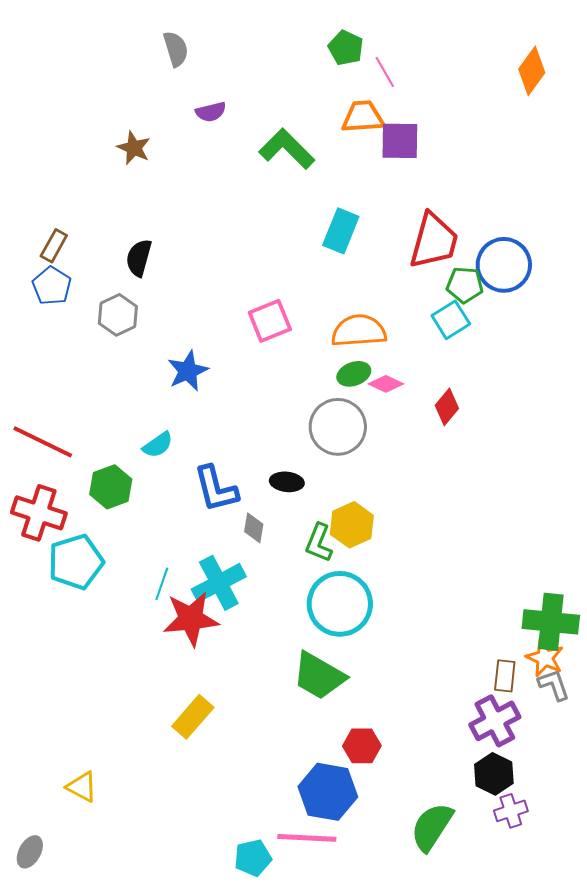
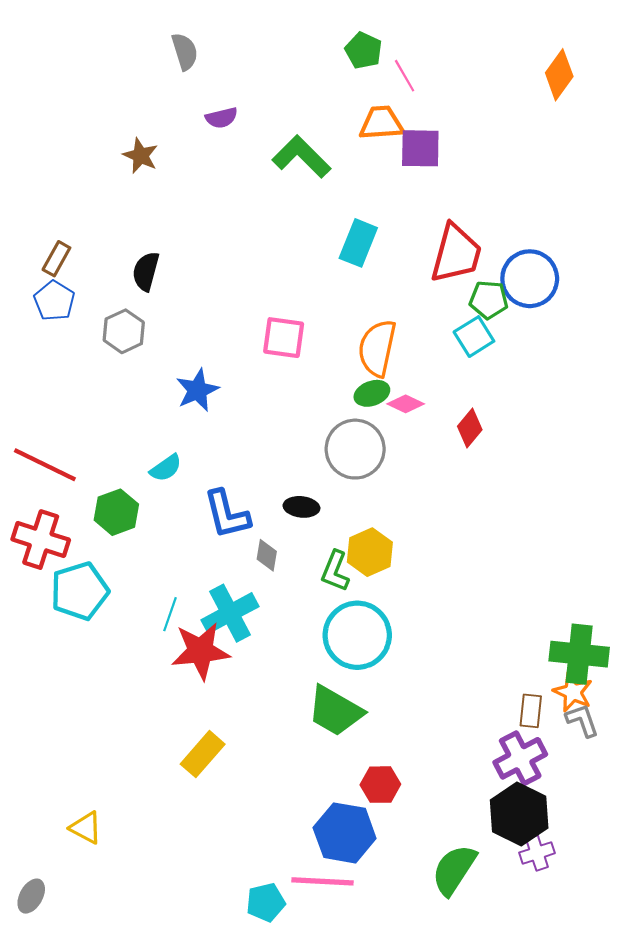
pink square: (270, 321) -> (284, 338), turned 30
orange semicircle: (359, 331) -> (377, 348), turned -74
black hexagon: (494, 774) -> (519, 814), size x1.4

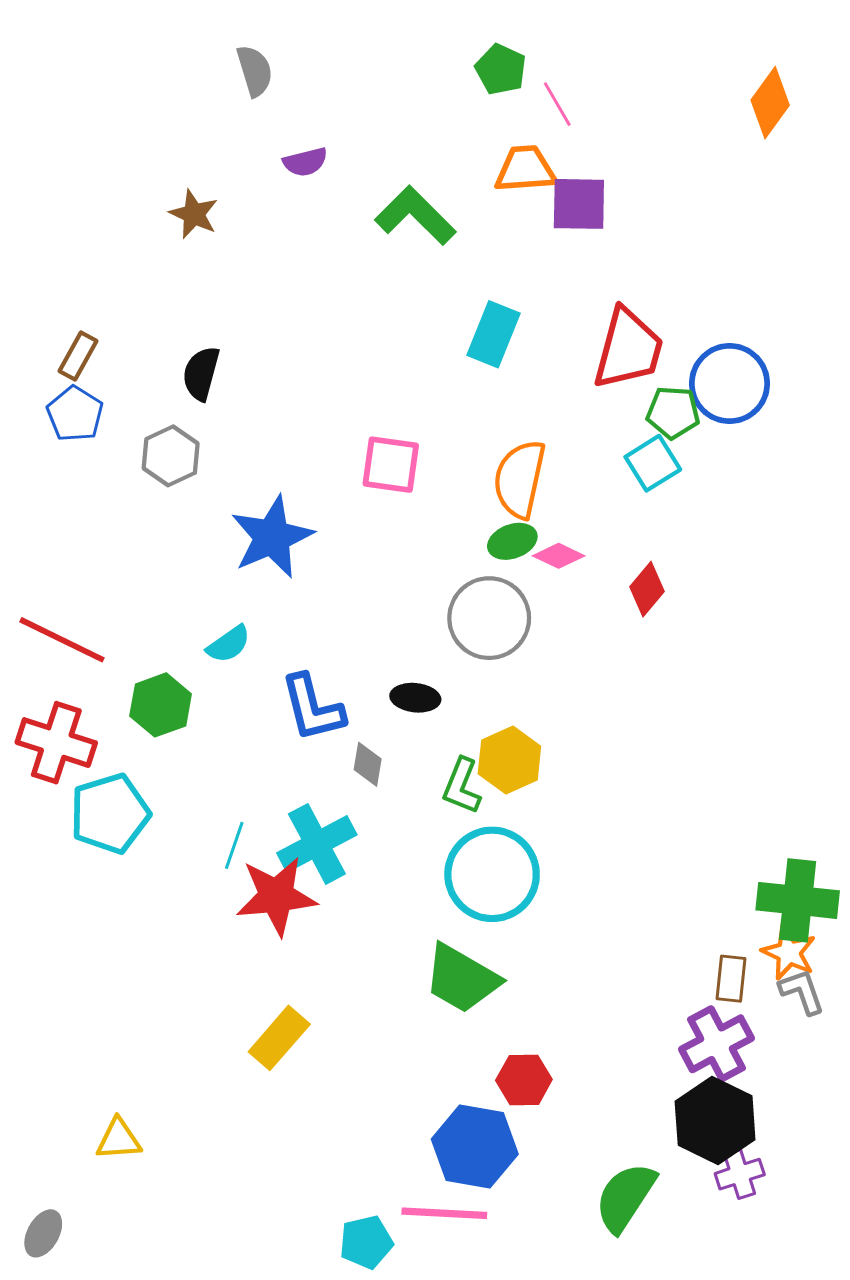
blue star: (197, 390) -> (272, 537), size x1.4
yellow triangle: (86, 828) -> (119, 1139), turned -32

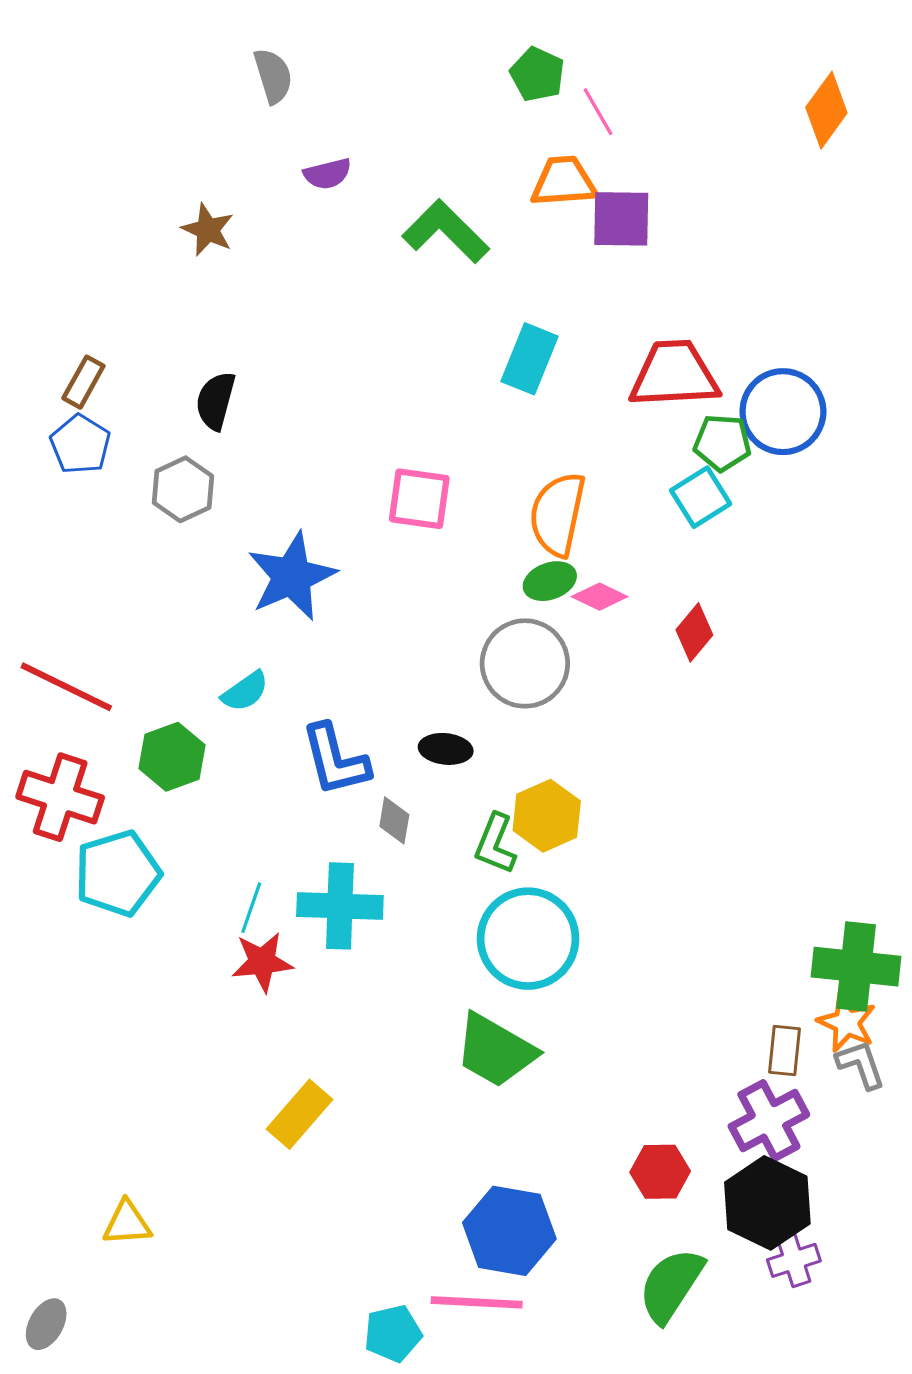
red trapezoid: (628, 349) -> (674, 374), turned -108
cyan cross: (317, 844) -> (340, 906), turned 30
red star: (276, 896) -> (262, 962), moved, size x0.7
red hexagon: (524, 1080) -> (660, 1172), moved

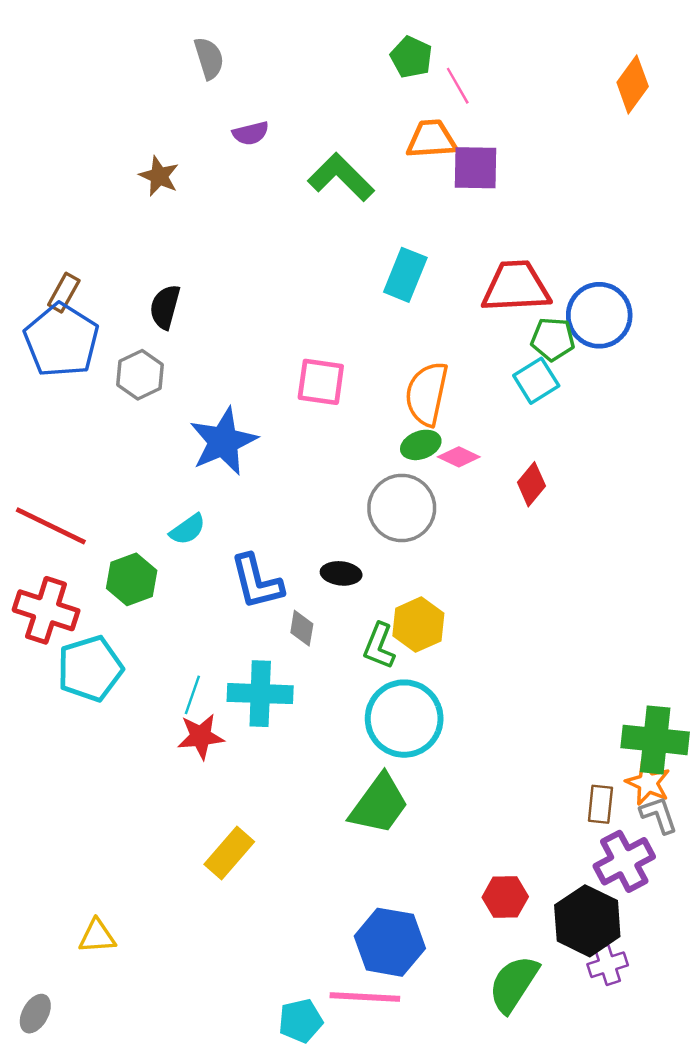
blue pentagon: (80, 444) -> (61, 340), size x1.6
green trapezoid: (495, 1051) -> (379, 804), turned -84
purple cross: (769, 1120) -> (624, 861), moved

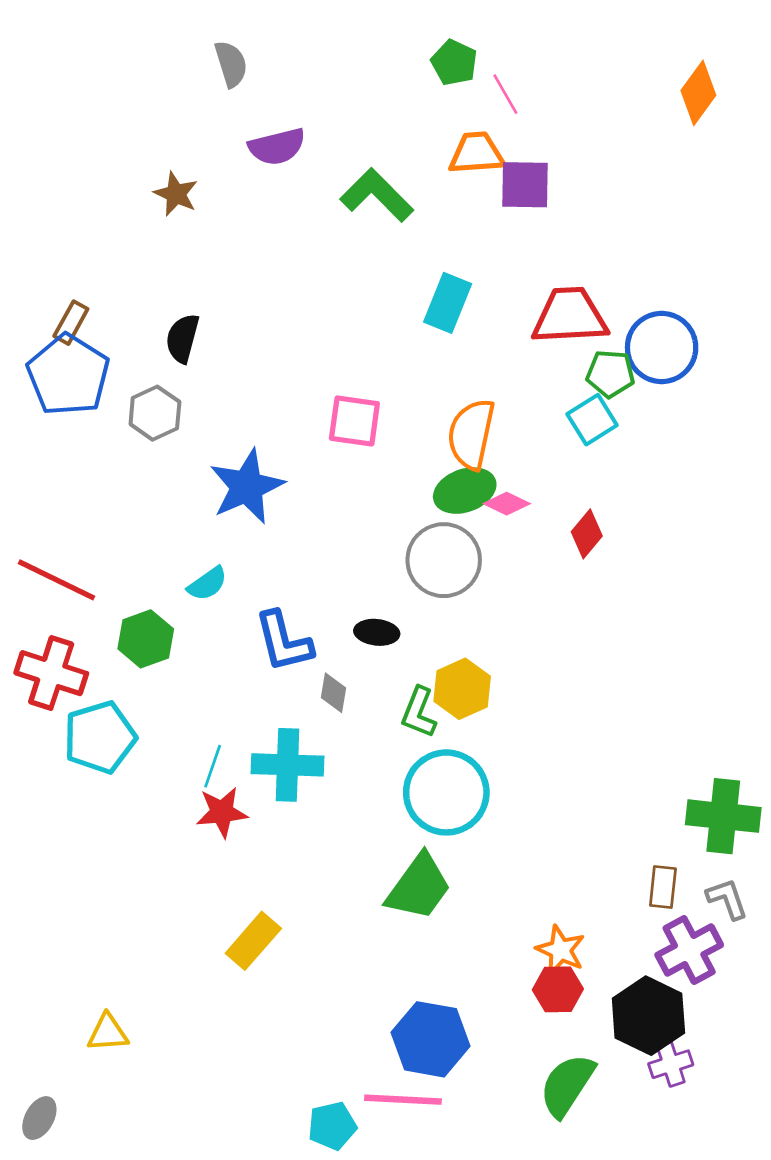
purple semicircle: (251, 133) -> (277, 147), size x1.4
green ellipse: (421, 445) -> (465, 491), size x1.4
orange star: (648, 783) -> (561, 950), moved

